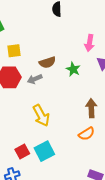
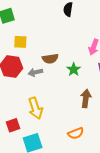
brown arrow: (91, 108) -> (86, 98), moved
red square: (22, 151) -> (13, 125), moved

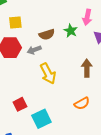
green star: (74, 69) -> (71, 31), moved
yellow arrow: (35, 108) -> (48, 73), moved

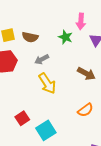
brown semicircle: (47, 34) -> (30, 37), moved, turned 35
gray arrow: (34, 50) -> (42, 59), moved
brown arrow: (87, 68) -> (86, 74), turned 126

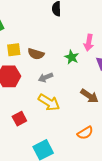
yellow arrow: (47, 83) -> (49, 102), turned -30
red square: (22, 118) -> (19, 119), moved

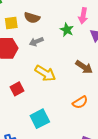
brown semicircle: (36, 54) -> (32, 18), moved
gray arrow: (46, 77) -> (36, 42), moved

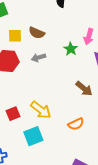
yellow arrow: (45, 73) -> (41, 110), moved
red square: (17, 89) -> (13, 114), moved

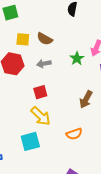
brown arrow: (84, 89) -> (86, 99), turned 72
red square: (13, 114) -> (40, 92), moved

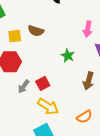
green star: (77, 58) -> (68, 56), moved
gray arrow: (44, 64) -> (24, 86), moved, turned -32

